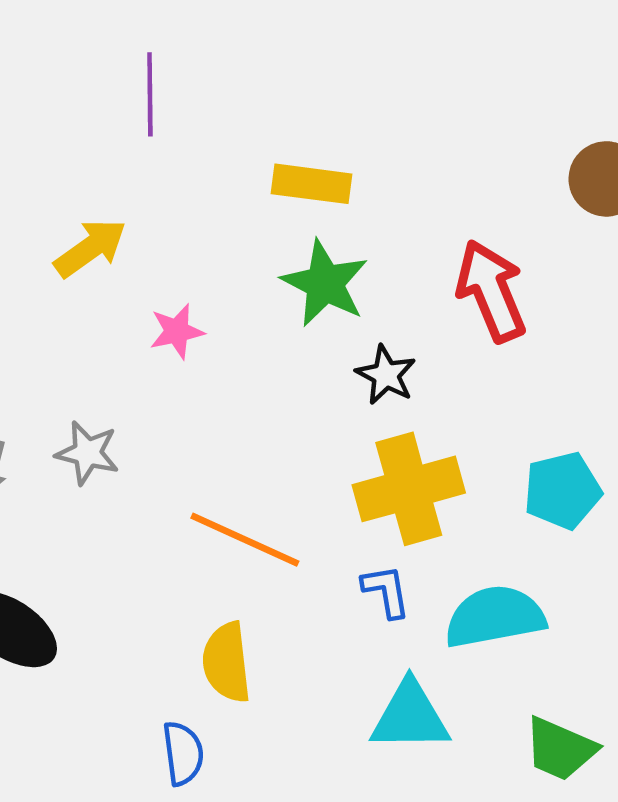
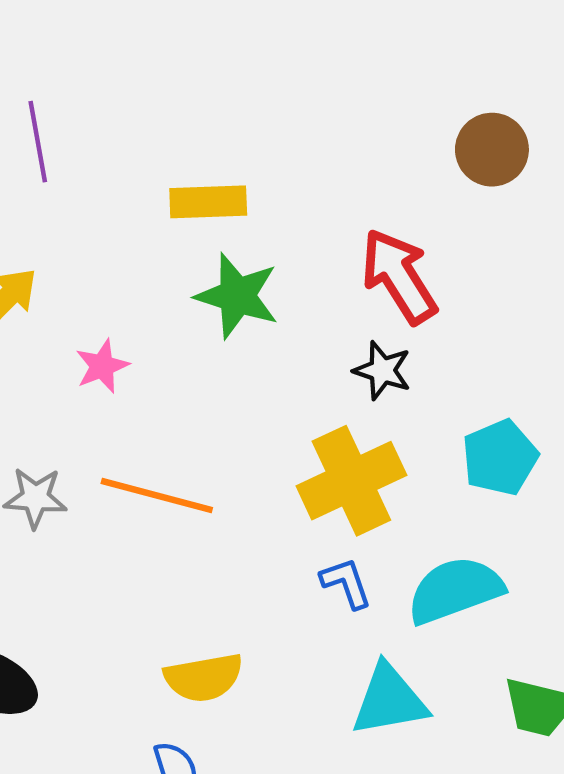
black star: (386, 375) -> (382, 370), moved
orange line: (245, 540) -> (157, 496), moved
yellow semicircle: (227, 662) -> (204, 678), turned -84

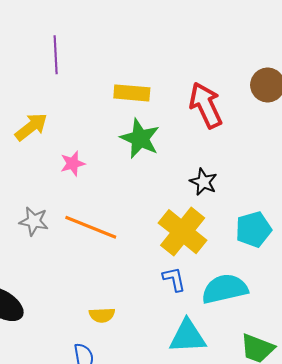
red arrow: (399, 276) -> (206, 105), moved
yellow cross: (351, 481) -> (183, 232), turned -33
yellow semicircle: (204, 678) -> (102, 315), size x0.7

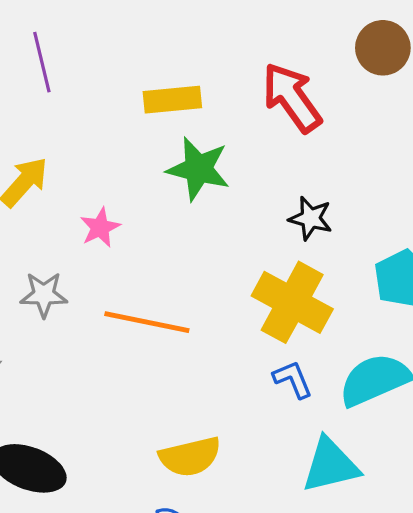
gray star: (34, 221) -> (44, 295), moved
yellow semicircle: (102, 315) -> (190, 457), size x1.5

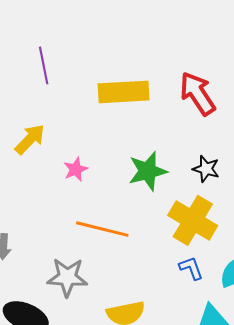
yellow rectangle: (172, 100) -> (124, 92), size x1.4
green star: (198, 169) -> (148, 171), moved, turned -30
gray star: (44, 295) -> (67, 277), moved, size x1.4

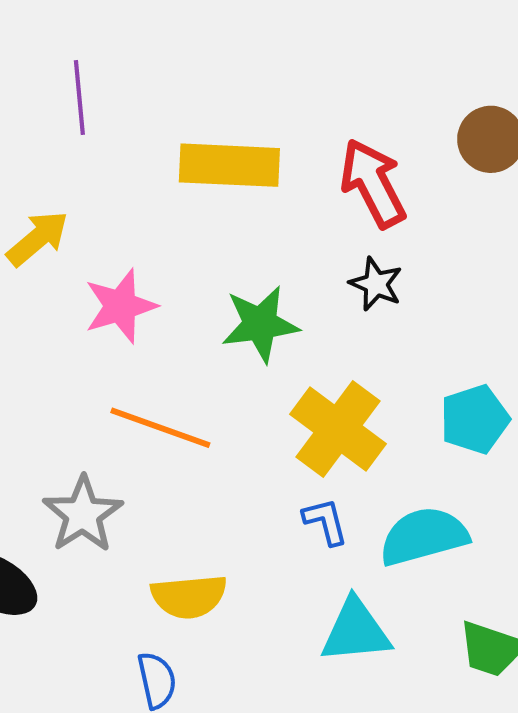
pink star: (76, 169) -> (121, 306), size x1.5
black star: (206, 169) -> (376, 284), moved
gray star: (67, 277) -> (83, 514), turned 30

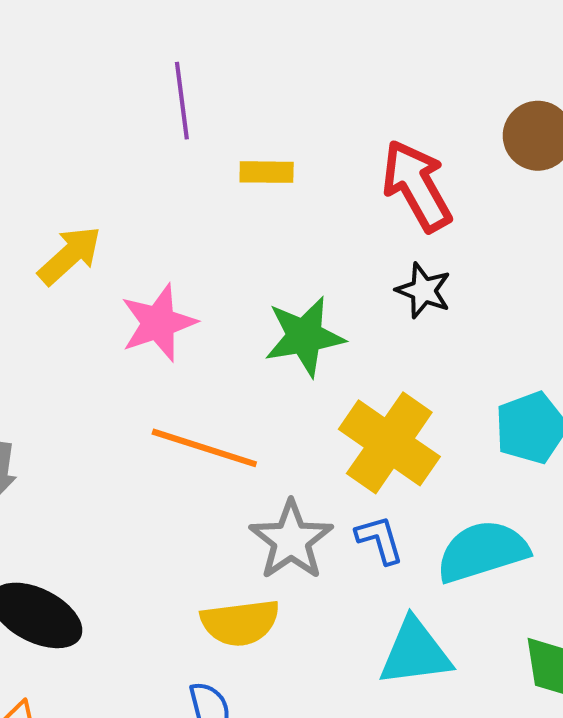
purple line: (79, 97) -> (182, 101), moved
yellow rectangle: (229, 165) -> (267, 172), size x0.5
gray star: (83, 514) -> (291, 540), moved

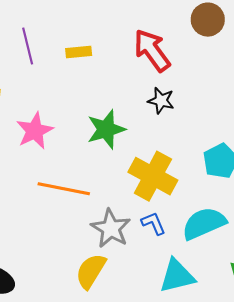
purple line: (182, 101) -> (28, 46), moved
yellow semicircle: (240, 623) -> (91, 271), turned 135

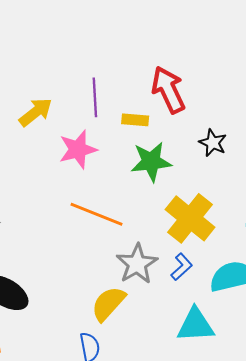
purple line: (28, 46) -> (95, 97), moved
red arrow: (152, 50) -> (168, 90), moved
yellow rectangle: (79, 52) -> (135, 120), moved
blue L-shape: (154, 223) -> (182, 267), turned 60

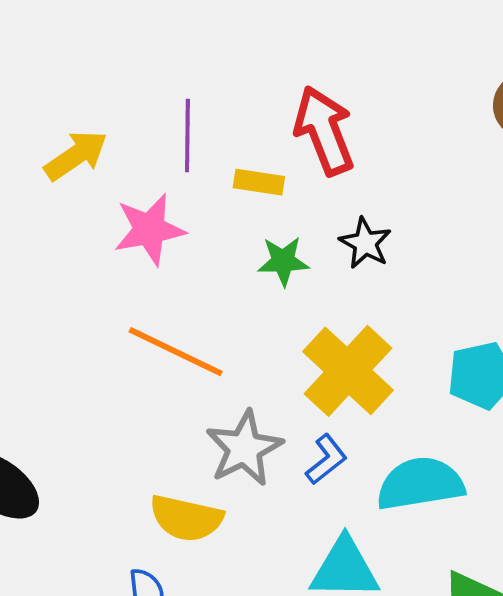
black star: (213, 143) -> (365, 243), moved
green star: (151, 162) -> (283, 261), size x0.7
yellow semicircle: (108, 304) -> (186, 518), turned -123

